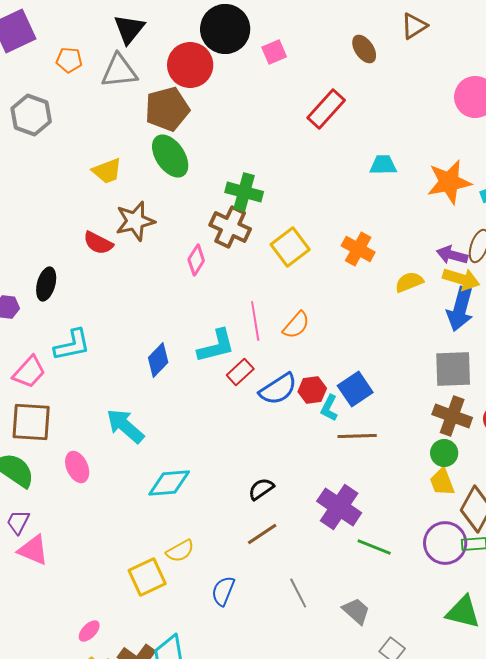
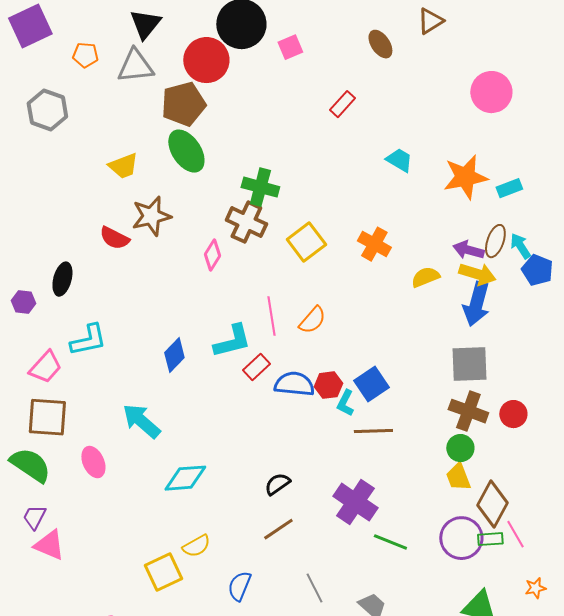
red rectangle: (326, 109) -> (342, 104), size x0.7
cyan trapezoid: (383, 165) -> (399, 160), turned 32
blue semicircle: (278, 389) -> (294, 384), turned -141

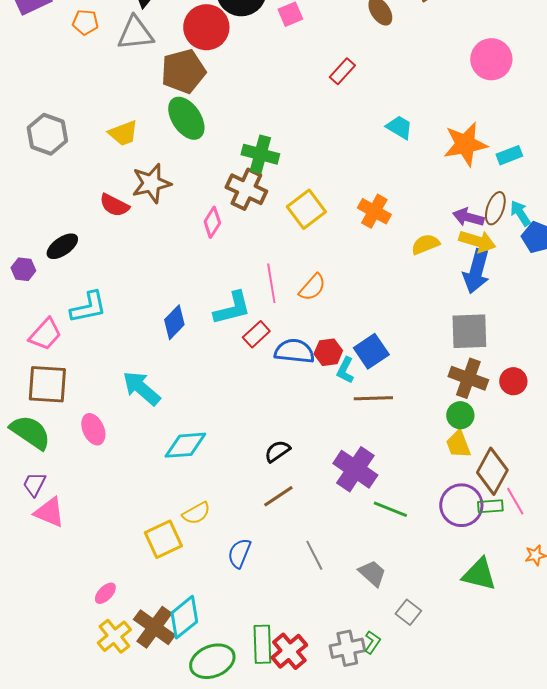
gray hexagon: (47, 110) -> (47, 134), moved
black ellipse: (62, 279) -> (62, 246), turned 40

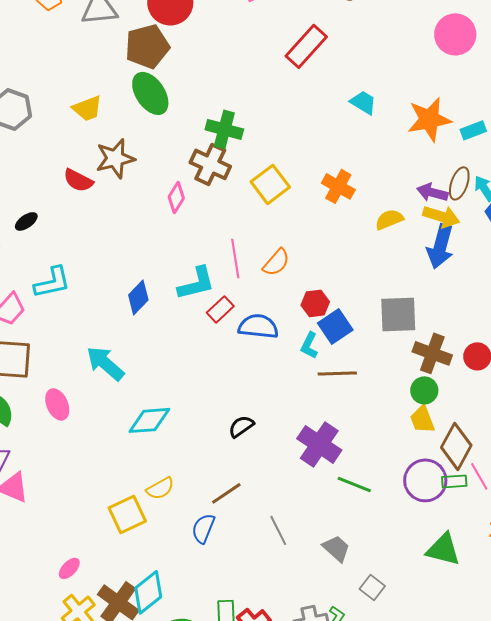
red rectangle: (342, 71) -> (306, 46), size x1.6
black ellipse: (62, 246) -> (26, 221), size x0.7
gray square: (469, 331) -> (398, 314), moved
red hexagon: (328, 352) -> (315, 303), moved
brown line: (278, 496) -> (226, 493), moved

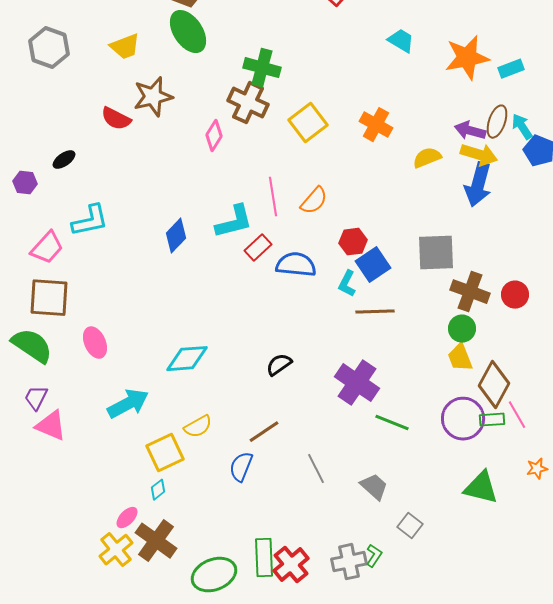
cyan arrow: (105, 363) -> (128, 404), moved, turned 111
pink ellipse: (69, 568) -> (127, 518), moved
cyan diamond: (148, 592) -> (158, 490), moved, size x0.5

